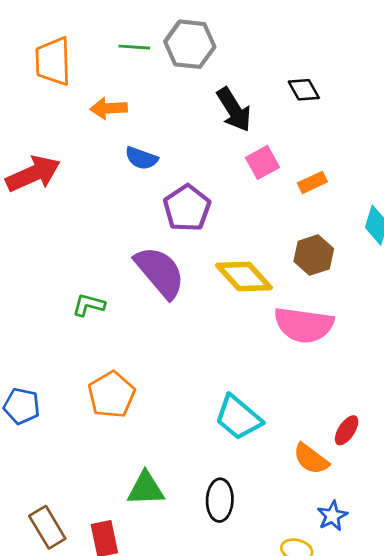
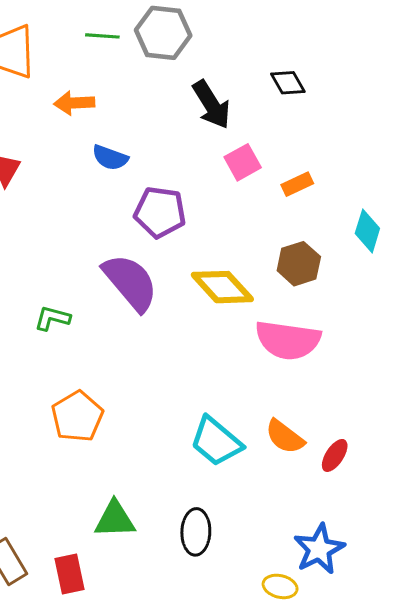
purple pentagon: (187, 208) -> (160, 212), turned -30
orange semicircle: (311, 459) -> (285, 437), moved
blue star: (332, 516) -> (319, 549), size x1.5

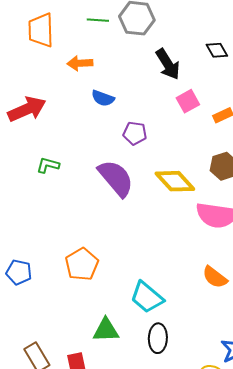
purple pentagon: (160, 212) -> (135, 133), size x0.7
green L-shape: (52, 318) -> (48, 165), moved
cyan trapezoid: (216, 441) -> (147, 297), moved

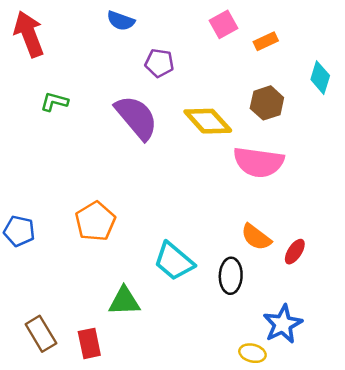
red arrow: (27, 109) -> (29, 34), turned -87
black ellipse: (158, 338) -> (231, 276), moved

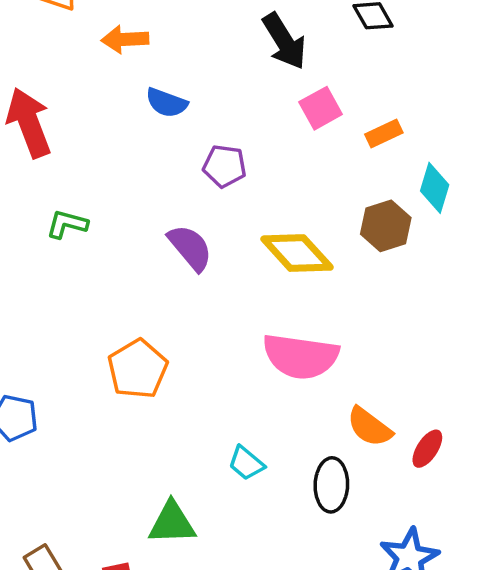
cyan diamond: (320, 78) -> (435, 188), moved
purple semicircle: (136, 117) -> (190, 248), size x0.7
pink semicircle: (259, 162) -> (301, 356), moved
orange pentagon: (95, 221) -> (138, 369), moved
cyan trapezoid: (174, 261) -> (246, 463), size x0.6

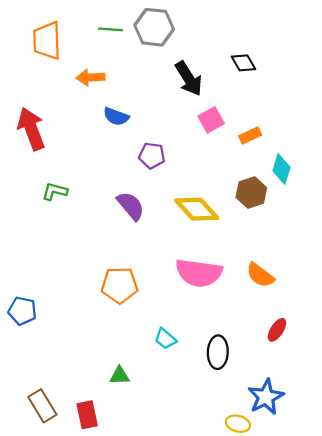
orange pentagon: (138, 369) -> (120, 285), moved, turned 30
orange semicircle: (369, 427) -> (260, 275), moved
green triangle: (172, 523) -> (120, 376), size x0.7

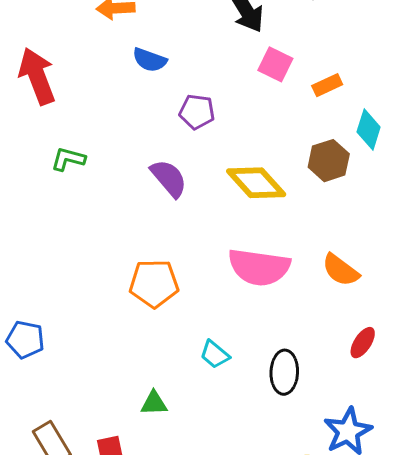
pink square: (211, 120) -> (275, 64), turned -35
blue pentagon: (22, 311) -> (25, 340), moved

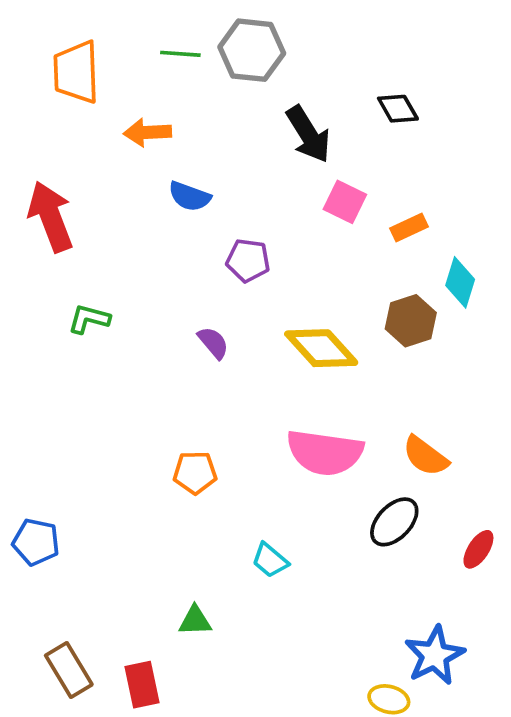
purple semicircle: (169, 178) -> (213, 343), size x0.7
orange pentagon: (154, 283) -> (195, 473), size x0.7
red ellipse: (363, 343) -> (478, 549), moved
black ellipse: (284, 372) -> (394, 522), moved, turned 42

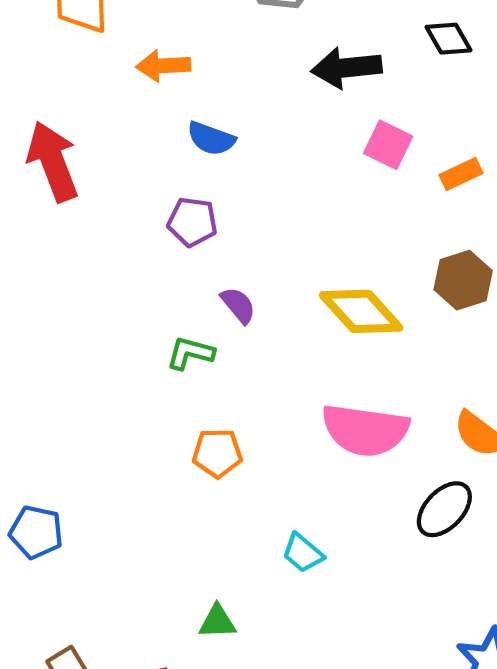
black arrow: (308, 134) -> (346, 68), turned 116
purple pentagon: (248, 260) -> (192, 222), moved
green L-shape: (89, 319) -> (190, 353), moved

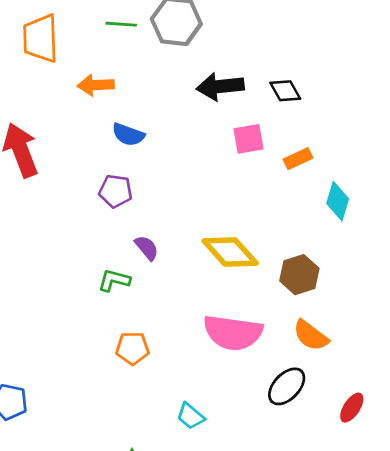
black diamond: (449, 39) -> (285, 91), moved
pink square: (388, 145) -> (248, 139), turned -36
brown hexagon: (463, 280) -> (299, 275), moved

